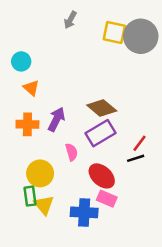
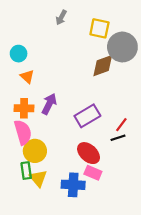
gray circle: (141, 36) -> (122, 47), moved
brown diamond: (102, 108) -> (103, 66), moved, turned -60
pink semicircle: (72, 152) -> (23, 132), moved, size x1.6

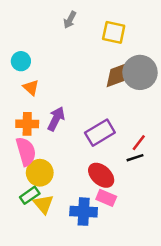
gray circle: (122, 47) -> (140, 72), moved
green rectangle: (26, 171) -> (30, 195), turned 63

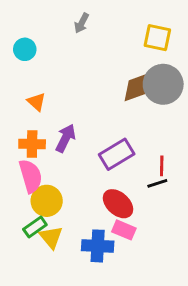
yellow square: (114, 32) -> (157, 38), moved
cyan circle: (21, 61) -> (25, 49), moved
red line: (139, 143) -> (162, 166), turned -36

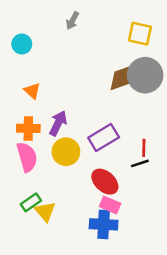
yellow circle: (47, 201) -> (66, 152), moved
blue cross: (98, 246) -> (104, 224), moved

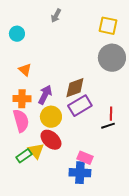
brown diamond: (122, 78) -> (75, 88), moved
red ellipse: (105, 182) -> (51, 140), moved
yellow triangle: (45, 211) -> (36, 151), moved

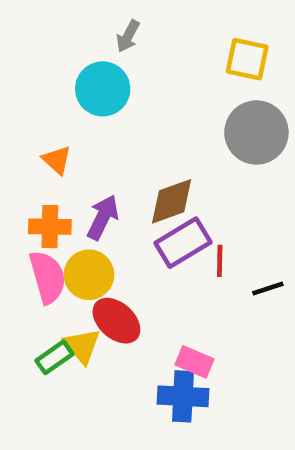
cyan circle: (17, 34) -> (103, 89), moved, size x1.5
red line: (111, 114) -> (220, 261), moved
yellow circle: (51, 117) -> (89, 275), moved
black line: (108, 126) -> (268, 289), moved

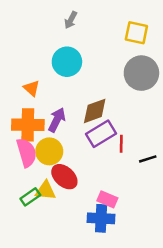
cyan circle: (103, 89) -> (67, 62), moved
orange cross: (50, 227) -> (28, 125), size x1.4
yellow triangle: (82, 346) -> (45, 191), turned -45

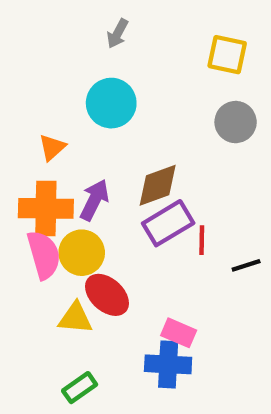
gray circle: (141, 73) -> (236, 122), size x0.7
orange triangle: (32, 88) -> (52, 147), turned 36
green rectangle: (30, 197) -> (80, 388), moved

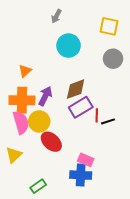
cyan circle: (111, 103) -> (69, 46), moved
black line: (246, 265) -> (108, 121), moved
yellow triangle: (75, 318) -> (14, 155), moved, turned -48

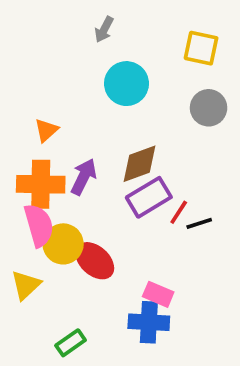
red line: (97, 115) -> (179, 212), turned 32
yellow circle: (39, 121) -> (63, 244), moved

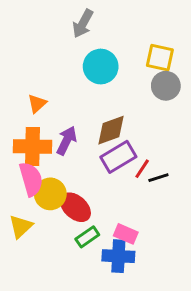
gray arrow: (104, 29) -> (83, 24), size x1.4
yellow square: (201, 48) -> (160, 58), moved
green rectangle: (71, 343) -> (87, 237), moved

